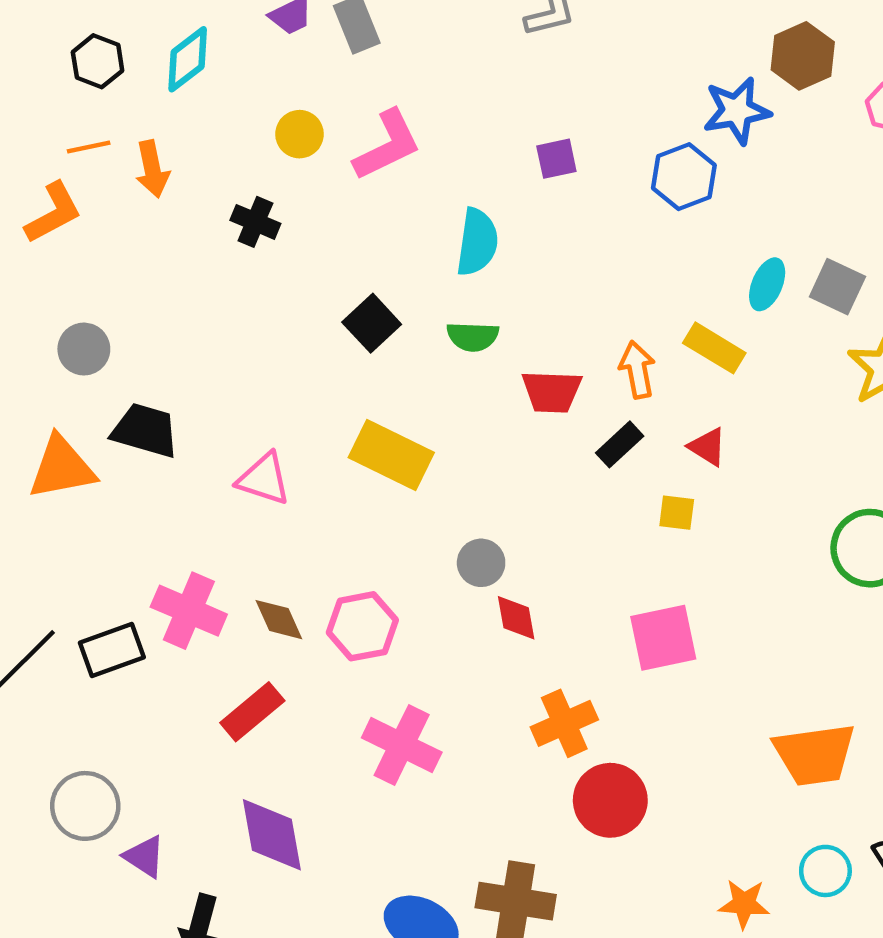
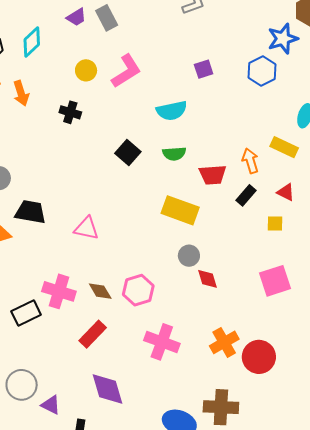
cyan semicircle: (477, 242) -> (172, 111), turned 76
yellow rectangle: (391, 455) -> (180, 210), moved
orange cross: (564, 723) -> (224, 342), moved

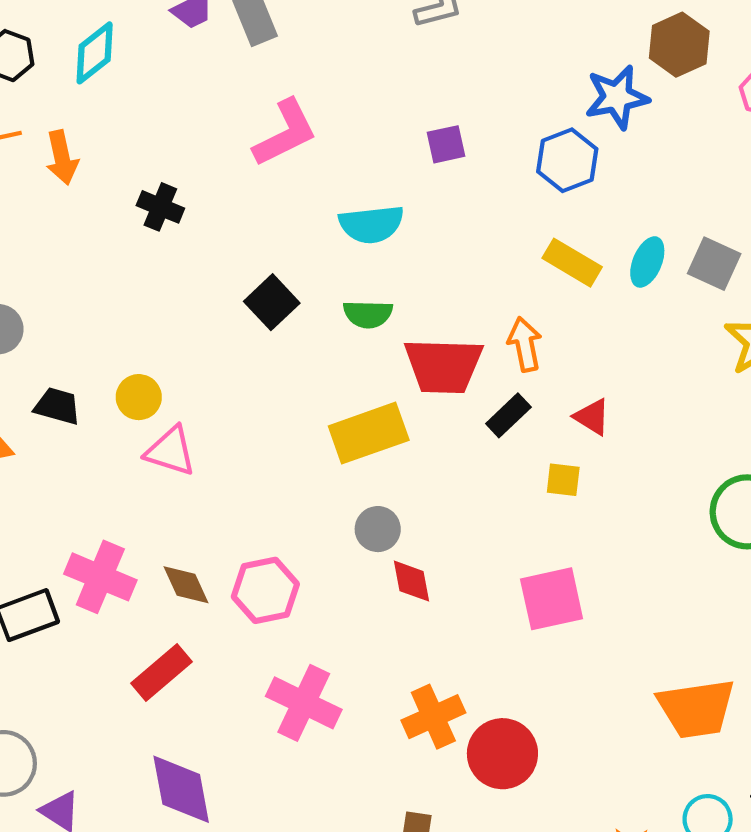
yellow circle: (86, 70) -> (139, 397), moved
yellow rectangle: (284, 147) -> (572, 263), moved
red trapezoid: (213, 175) -> (443, 366), size x1.4
yellow rectangle: (180, 210) -> (369, 433), turned -45
black trapezoid: (31, 212) -> (57, 406), size x0.7

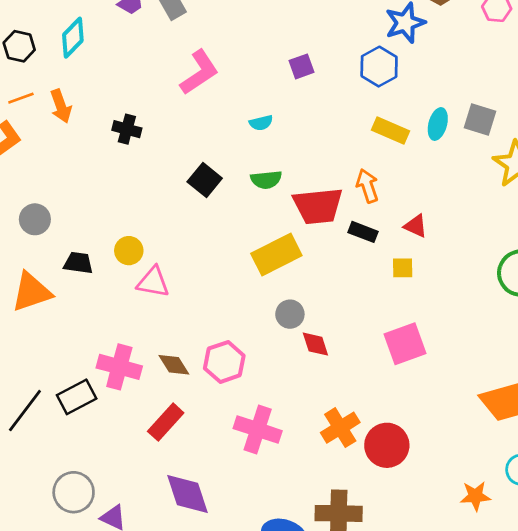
cyan semicircle: (371, 224) -> (261, 123), size x0.6
black rectangle: (508, 415) -> (363, 232), turned 72

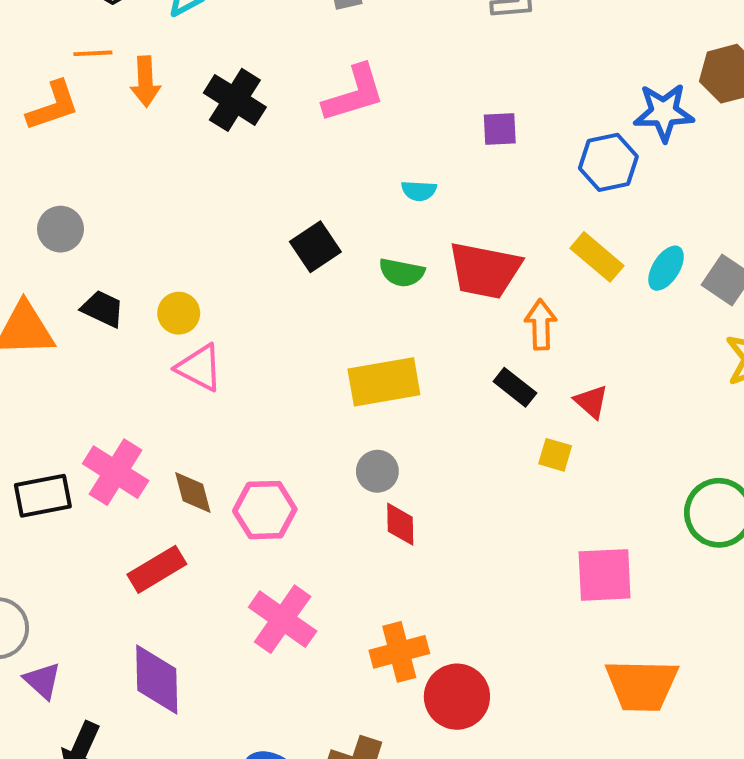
black cross: (127, 129) -> (235, 100), moved, size x1.4
red trapezoid: (318, 206) -> (485, 270), moved
pink square: (405, 344) -> (605, 575), moved

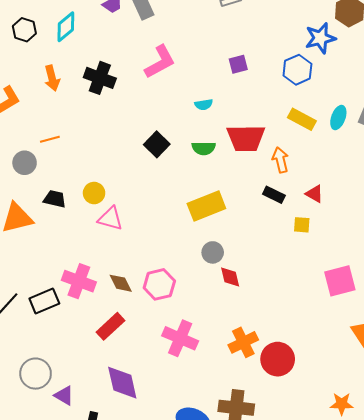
orange line: (93, 53) -> (50, 139), moved

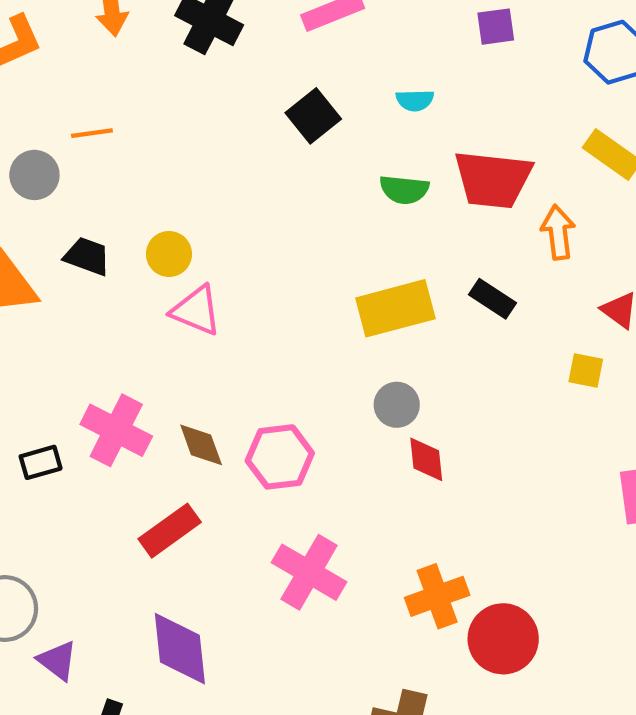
black square: (157, 144) -> (313, 116), moved
black rectangle: (274, 195) -> (493, 299), moved
black rectangle: (44, 301) -> (41, 462), size x0.7

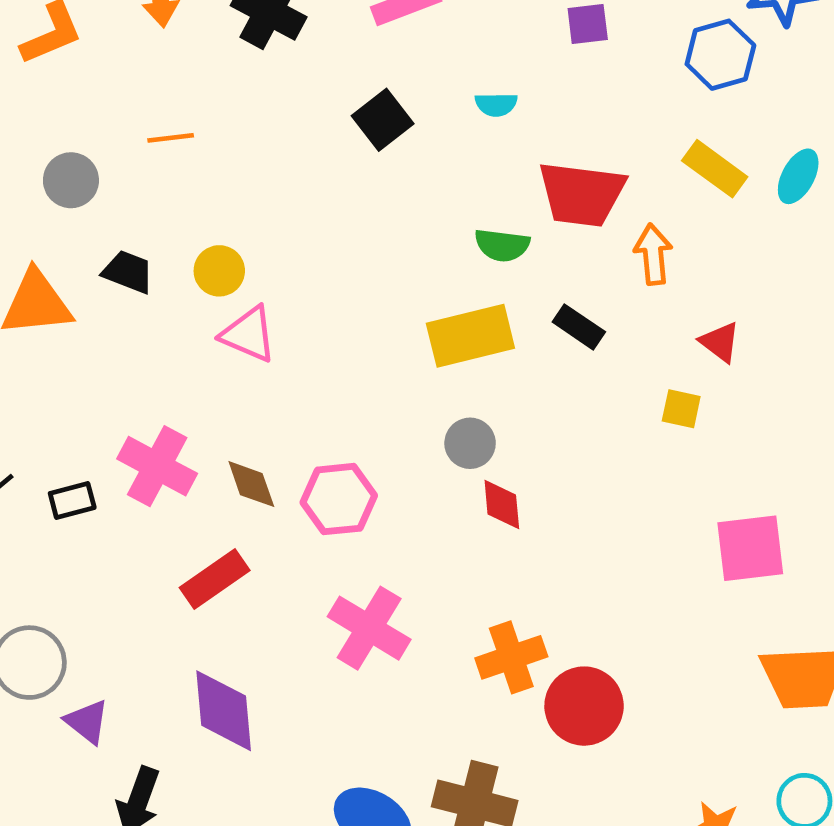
orange line: (92, 133) -> (171, 138), moved
green semicircle: (404, 190) -> (502, 245), moved

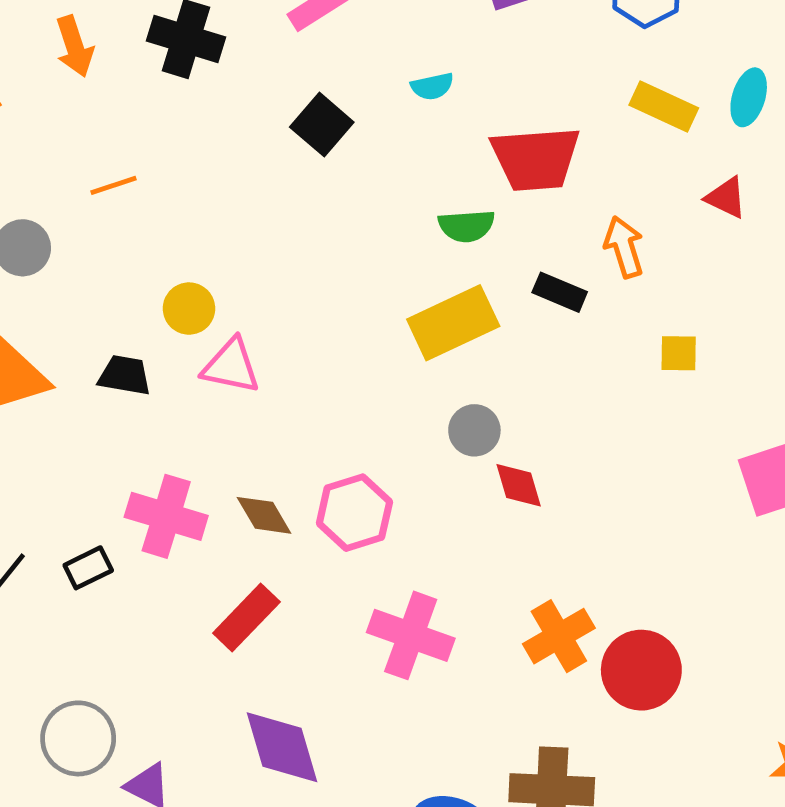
orange arrow: (653, 254) -> (624, 247), moved
black trapezoid: (128, 272) -> (125, 375), moved
red triangle: (720, 342) -> (726, 198), moved

